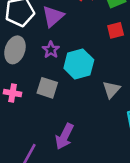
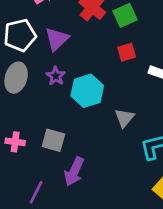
gray square: (47, 88) -> (53, 140), moved
pink cross: (13, 93) -> (15, 142), moved

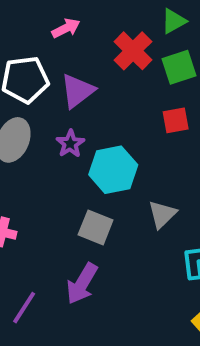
gray square: (53, 140) -> (96, 227), moved

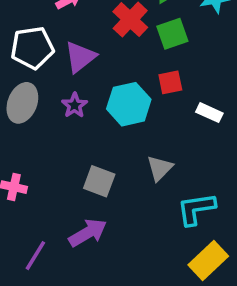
cyan hexagon: (113, 170) -> (129, 104), moved
purple arrow: (82, 284) -> (88, 233), turned -150

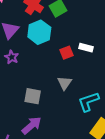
red square: (170, 82) -> (66, 53), moved
cyan hexagon: (129, 104) -> (39, 32), moved

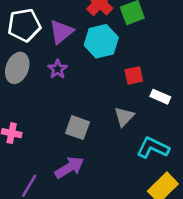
white rectangle: (86, 48) -> (160, 97), moved
cyan L-shape: (88, 102) -> (153, 148), turned 35

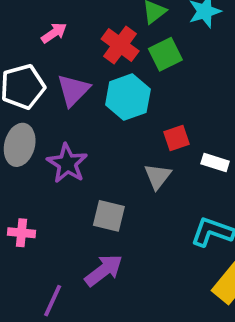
purple star: (58, 69) -> (67, 163), moved, size x1.5
gray triangle: (124, 117) -> (158, 176), moved

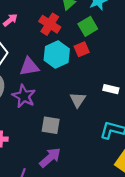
green square: (165, 54) -> (88, 26), moved
purple triangle: (73, 90) -> (29, 67), moved, turned 40
red square: (177, 138) -> (82, 49), moved

